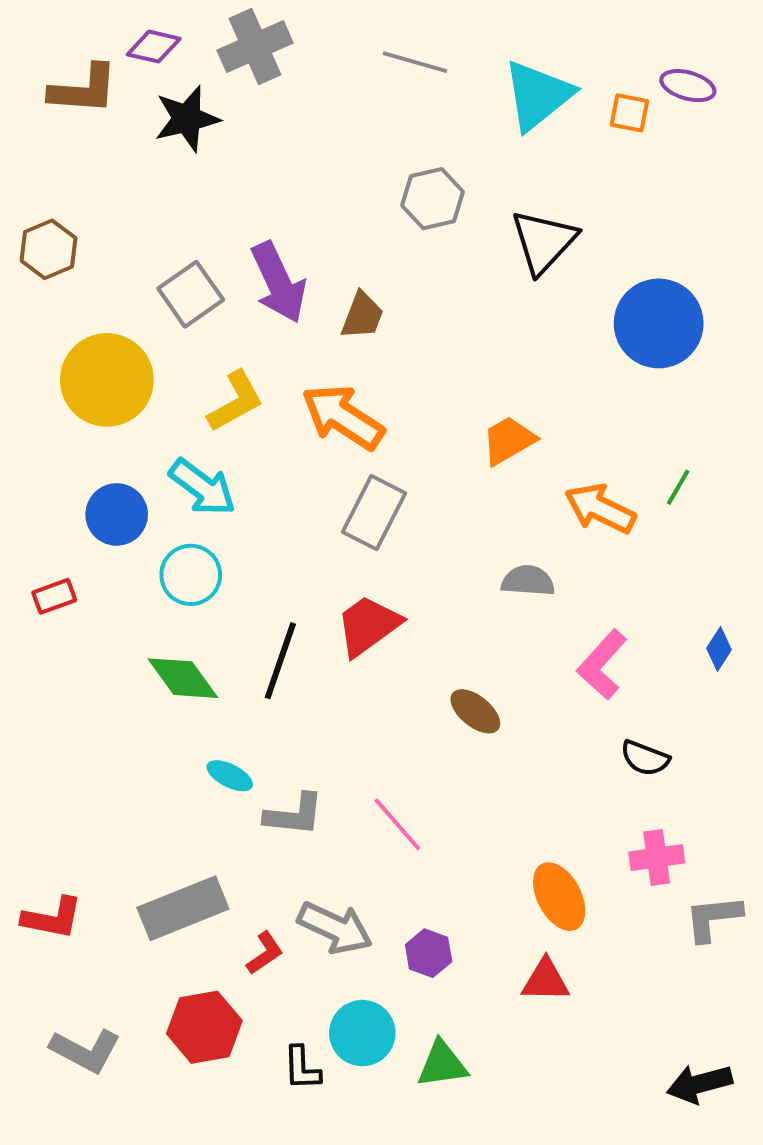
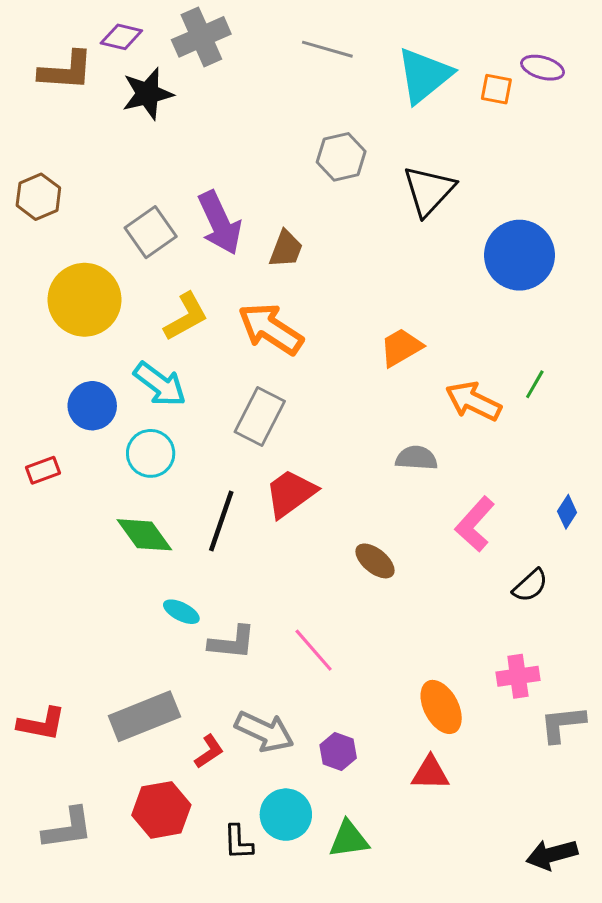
gray rectangle: (374, 513) -> (260, 417), moved
black semicircle: (645, 758) -> (530, 586), moved, turned -63
gray L-shape: (85, 1051) -> (68, 828), turned -36

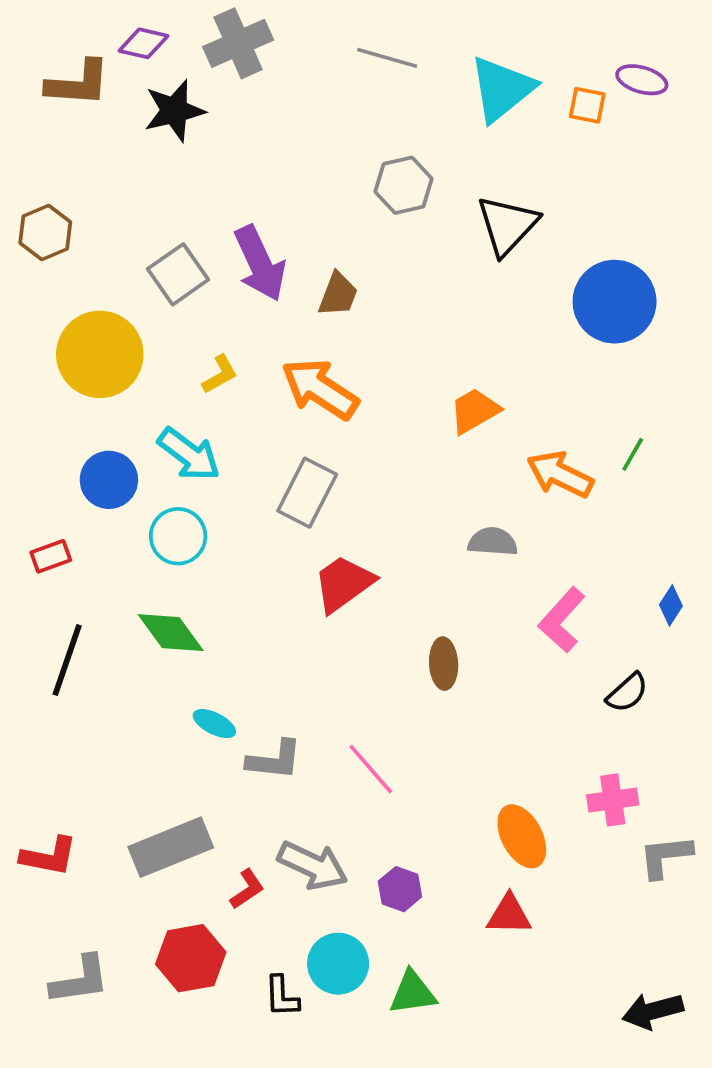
yellow L-shape: (186, 317) -> (220, 374), size x0.7
black line: (221, 521) -> (67, 660), moved
brown ellipse: (375, 561) -> (444, 664), turned 48

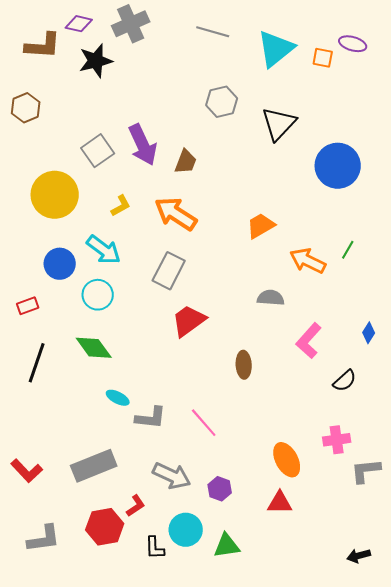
brown hexagon: (45, 233) -> (26, 108), moved
red L-shape: (49, 856) -> (27, 471), turned 36
red L-shape: (247, 889) -> (136, 506), moved
black arrow: (653, 1011) -> (359, 556), size x0.7

